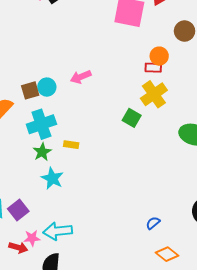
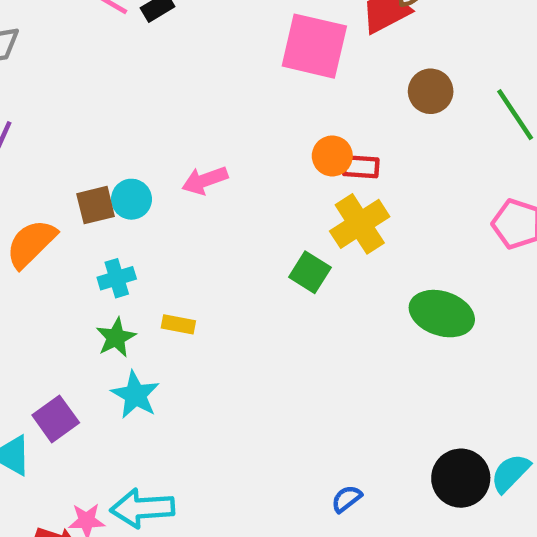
orange circle: (159, 56) -> (332, 156), moved
cyan cross: (41, 124) -> (117, 278), size x0.6
purple square: (18, 210) -> (56, 419), moved

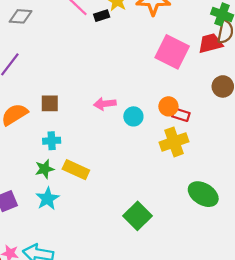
cyan circle: (131, 199) -> (133, 116), moved
green square: (310, 272) -> (137, 216), moved, size x1.4
yellow rectangle: (178, 324) -> (76, 170), size x1.6

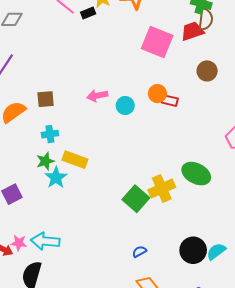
yellow cross: (174, 142) -> (162, 189), moved
cyan star: (47, 199) -> (56, 178), moved

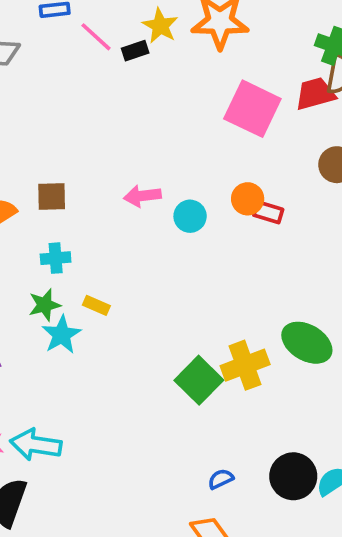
yellow rectangle: (75, 160) -> (96, 305), size x0.6
blue semicircle: (139, 252) -> (221, 479), moved

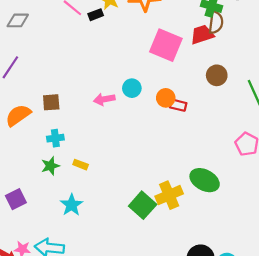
cyan circle: (190, 216) -> (132, 88), moved
cyan star: (62, 335) -> (72, 205), moved

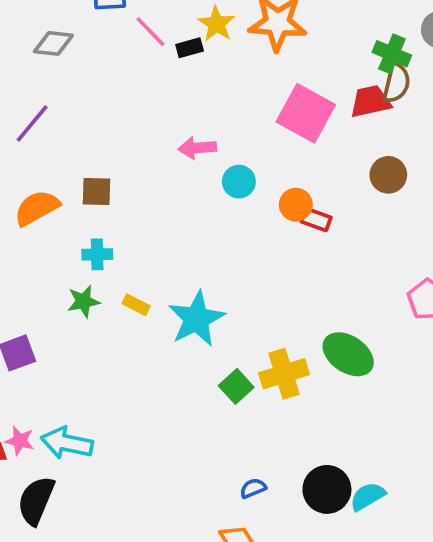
pink arrow: (104, 99) -> (197, 148), moved
cyan star: (72, 205) -> (196, 319), moved, size x1.4
green square: (143, 205) -> (236, 386), size x0.7

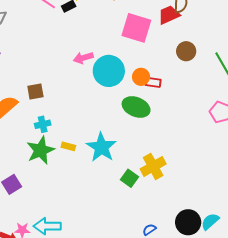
cyan circle: (239, 182) -> (109, 71), size x1.8
green star: (83, 301) -> (41, 150), size x1.6
green ellipse: (348, 354) -> (136, 107), moved

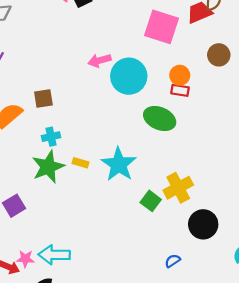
orange circle: (141, 77) -> (180, 75), moved
black circle: (188, 222) -> (203, 224), moved

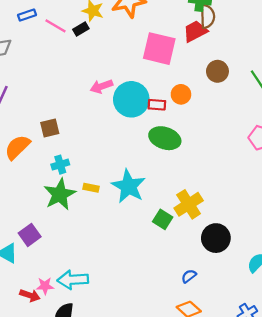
red rectangle: (180, 90) -> (157, 105), moved

